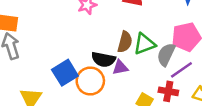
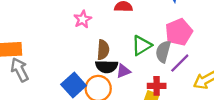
brown semicircle: (125, 42) -> (103, 50), moved
red cross: (168, 91) -> (157, 86), moved

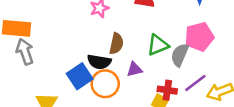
purple line: (180, 63) -> (195, 83), moved
black semicircle: (107, 67) -> (99, 62), moved

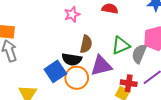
purple triangle: (135, 69) -> (101, 66), size x1.6

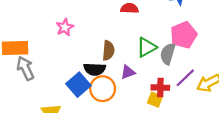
pink star: (72, 14) -> (65, 27), moved
purple triangle: (101, 66) -> (128, 72), size x0.6

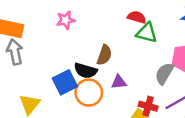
green triangle: (147, 47) -> (147, 33), moved, turned 30

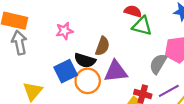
pink star: (66, 20) -> (64, 31), moved
purple triangle: (119, 82) -> (116, 71), size x1.6

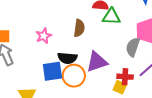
brown semicircle: (102, 46) -> (79, 28), moved
blue square: (66, 71) -> (52, 71), turned 30

